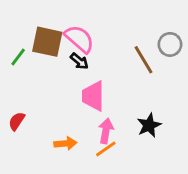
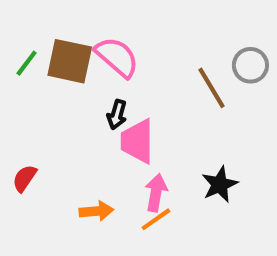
green line: (18, 57) -> (27, 63), moved
black arrow: (79, 61) -> (117, 115), moved, turned 66

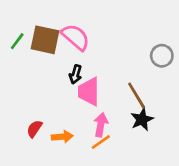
gray circle: (250, 65) -> (162, 56), moved
brown line: (211, 88) -> (137, 96), moved
red semicircle: (24, 178) -> (34, 129), moved

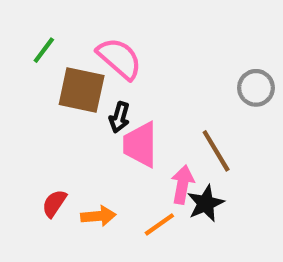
brown square: (45, 40) -> (82, 90), moved
green line: (17, 41) -> (44, 50), moved
black star: (142, 119) -> (206, 203), moved
pink arrow: (101, 125) -> (182, 184), moved

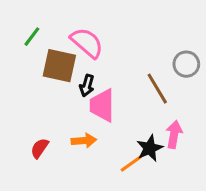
brown line: (216, 151) -> (157, 89), moved
pink arrow: (182, 184) -> (174, 134), moved
orange arrow: (98, 216) -> (84, 141), moved
orange line: (159, 224) -> (131, 163), moved

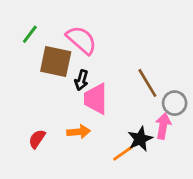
gray circle: (186, 64) -> (175, 103), moved

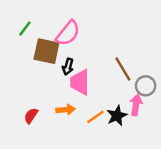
pink semicircle: (81, 40) -> (68, 33), turned 88
orange line: (123, 153) -> (95, 117), moved

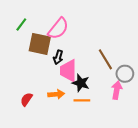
black star: (117, 116) -> (81, 83), moved, turned -30
orange line: (95, 117) -> (82, 100), turned 35

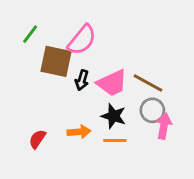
brown line: (105, 59) -> (148, 83), turned -30
pink trapezoid: (68, 71) -> (112, 83), moved, turned -115
gray circle: (125, 74) -> (152, 110), moved

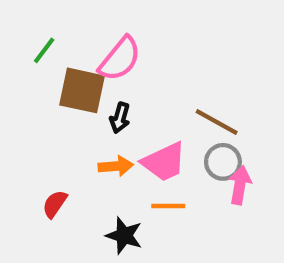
pink trapezoid: (112, 83) -> (164, 162), moved
black star: (114, 116) -> (124, 236), moved
orange arrow: (79, 132) -> (116, 166), moved

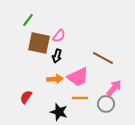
green line: (44, 50) -> (28, 20), moved
pink semicircle: (120, 59) -> (59, 36), moved, size x0.6
gray circle: (223, 162) -> (106, 104), moved
pink arrow: (240, 185) -> (114, 88), turned 30

